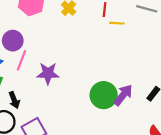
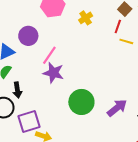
pink line: (22, 60) -> (49, 55), moved
green circle: (104, 95) -> (81, 102), moved

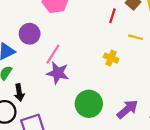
yellow cross: (86, 18) -> (111, 58), moved, turned -32
red line: (118, 26) -> (112, 16), moved

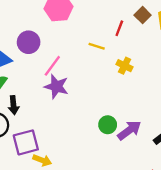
yellow line: (136, 37) -> (97, 46), moved
yellow cross: (111, 58) -> (125, 66), moved
green circle: (89, 104) -> (108, 125), moved, size x0.6

